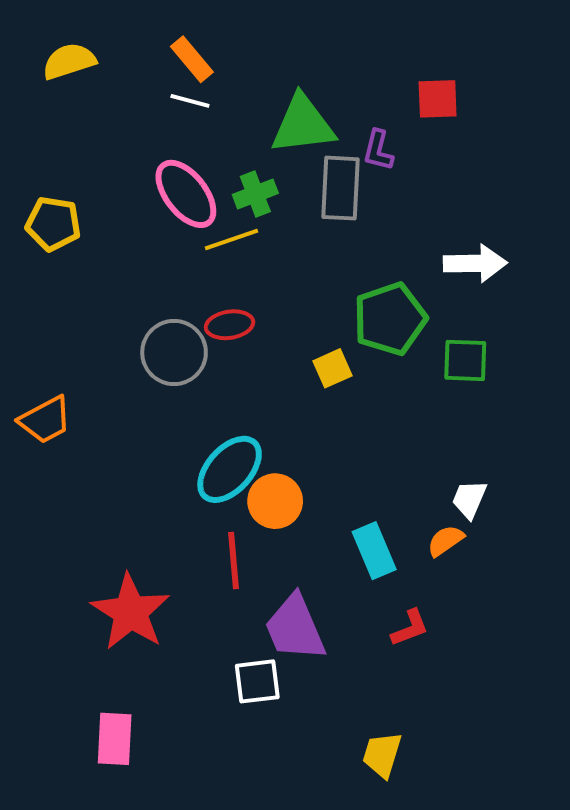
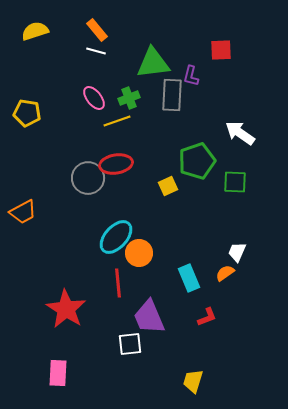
pink ellipse: (186, 194) -> (94, 98), size x0.7
white arrow: (475, 263) -> (240, 133), turned -144
red ellipse: (230, 325) -> (116, 164), size x1.4

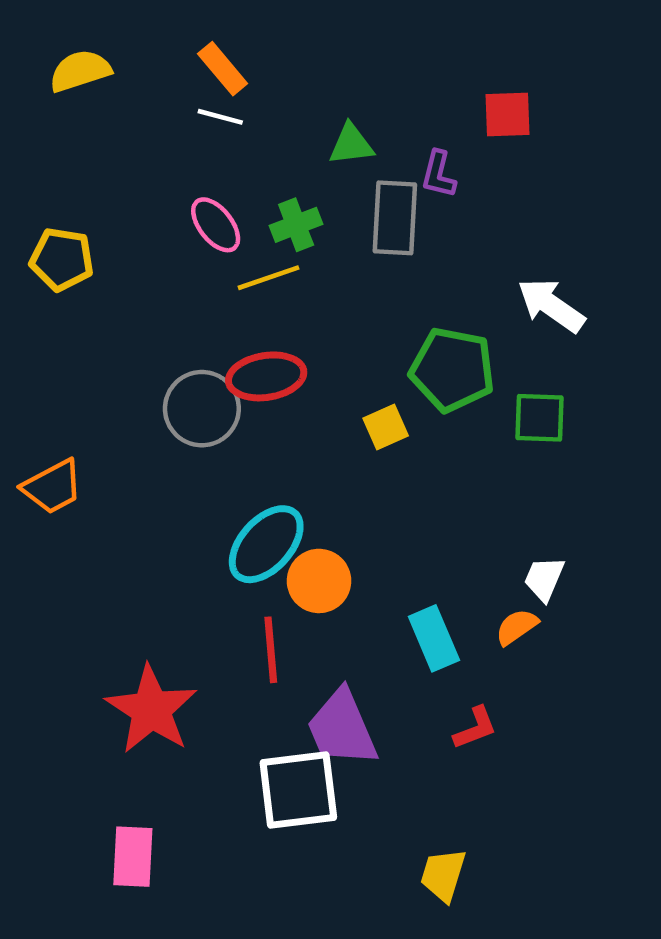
green triangle: (153, 63) -> (351, 144), size x0.6
green pentagon: (197, 161) -> (452, 370), turned 30
white square: (130, 344) -> (298, 790), size x1.5

